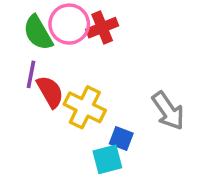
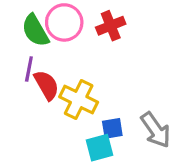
red cross: (102, 28) -> (111, 26), moved
gray arrow: (168, 111) -> (156, 130), moved
blue square: (121, 139) -> (112, 128), turned -30

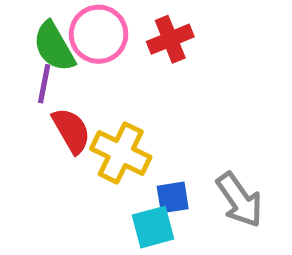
purple line: (29, 69) -> (44, 84), moved

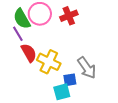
purple line: (44, 84) -> (18, 34), turned -42
gray arrow: (239, 200) -> (87, 68), moved

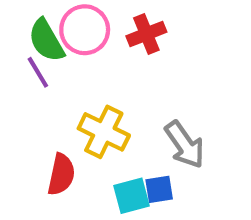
red semicircle: (29, 53) -> (61, 174), moved, turned 42
blue square: (70, 80) -> (159, 189), moved

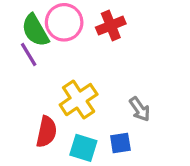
yellow cross: (104, 132) -> (79, 100), turned 30
gray arrow: (185, 145) -> (140, 109), size x0.7
cyan square: (131, 196) -> (83, 148), moved, turned 32

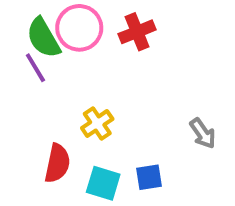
yellow cross: (79, 100) -> (97, 123), size x0.7
gray arrow: (140, 109) -> (203, 133), moved

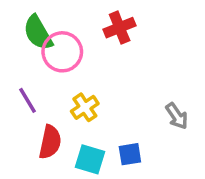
pink circle: (79, 28) -> (62, 52), moved
purple line: (35, 68) -> (28, 100), moved

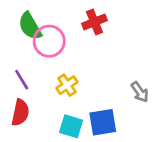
red semicircle: (50, 142) -> (20, 113), moved
blue square: (130, 154) -> (103, 122), size x1.5

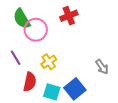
red semicircle: (20, 113) -> (30, 82), moved
blue square: (103, 122) -> (75, 89), turned -30

